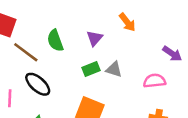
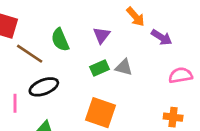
purple arrow: (172, 54) -> (162, 37), moved
pink semicircle: (154, 81) -> (181, 75), moved
black ellipse: (38, 84) -> (44, 87), turned -60

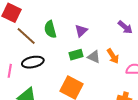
orange arrow: (135, 17) -> (113, 56), moved
purple arrow: (162, 37) -> (125, 27), moved

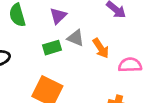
gray triangle: (94, 57) -> (76, 38), moved

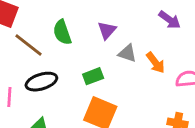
green rectangle: (52, 48) -> (93, 76), moved

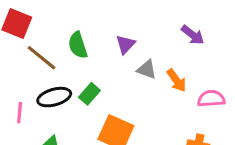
green rectangle: (93, 76) -> (89, 94), moved, turned -30

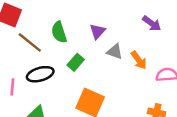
green rectangle: (89, 94) -> (76, 62), moved

